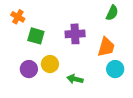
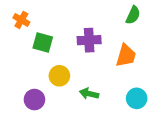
purple circle: (29, 69) -> (34, 100), moved
cyan circle: (115, 69) -> (137, 98), moved

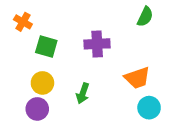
orange trapezoid: (126, 56) -> (137, 78), moved, turned 55
yellow circle: (59, 76) -> (42, 83), moved
green arrow: (89, 94) -> (83, 93), moved, turned -84

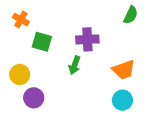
yellow circle: (42, 83) -> (20, 74), moved
green arrow: (83, 93) -> (75, 65), moved
cyan circle: (149, 108) -> (122, 100), moved

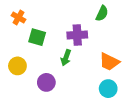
green semicircle: (131, 15) -> (102, 13), moved
orange trapezoid: (124, 70) -> (109, 62), turned 45
purple circle: (34, 98) -> (46, 82), moved

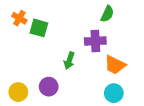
purple cross: (77, 35) -> (95, 41), moved
green square: (37, 37) -> (39, 28), moved
yellow circle: (17, 66) -> (18, 92), moved

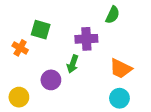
orange cross: (19, 18) -> (20, 48), moved
purple cross: (95, 41) -> (86, 39), moved
purple circle: (49, 87) -> (51, 80), moved

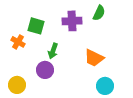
purple cross: (86, 39) -> (72, 21), moved
green arrow: (73, 64) -> (53, 51), moved
orange trapezoid: (121, 69) -> (94, 58), moved

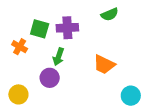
green semicircle: (99, 13) -> (110, 14), turned 42
purple cross: (72, 21) -> (67, 28), moved
cyan circle: (105, 86) -> (131, 96), moved

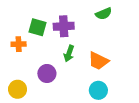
orange cross: (20, 47) -> (19, 44), turned -32
green arrow: (58, 57) -> (69, 54), moved
cyan circle: (131, 96) -> (98, 90), moved

